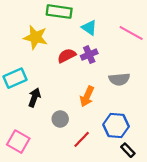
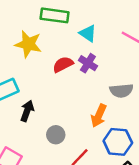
purple cross: (89, 55) -> (88, 63), turned -35
orange arrow: (87, 96) -> (99, 116), moved

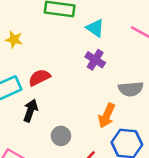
yellow star: (28, 44) -> (14, 39), moved, size x0.6
red semicircle: (63, 64) -> (39, 78), moved

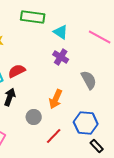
gray semicircle: (131, 89) -> (89, 80), turned -114
orange arrow: (107, 116) -> (56, 99), moved

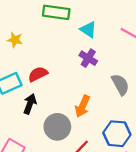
gray circle: (34, 117) -> (57, 127), size x1.5

